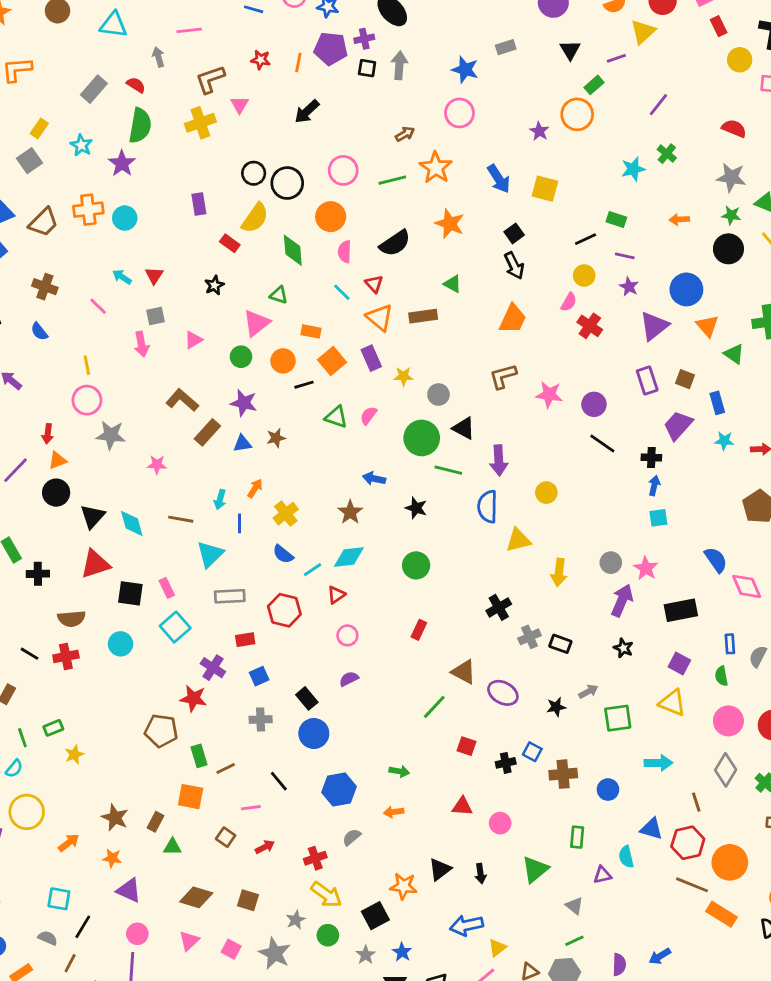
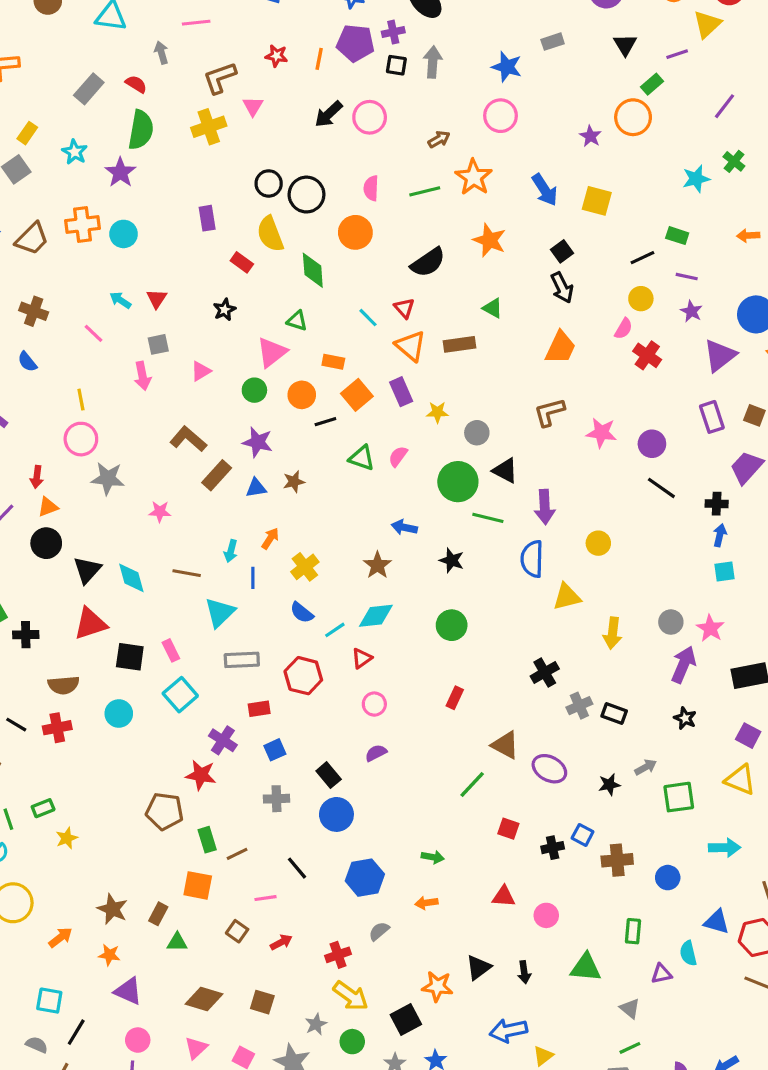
pink circle: (343, 170) -> (370, 117), moved
yellow semicircle: (255, 218) -> (270, 234), turned 124
pink semicircle: (345, 252) -> (371, 188), moved
green triangle: (535, 869) -> (586, 967), turned 44

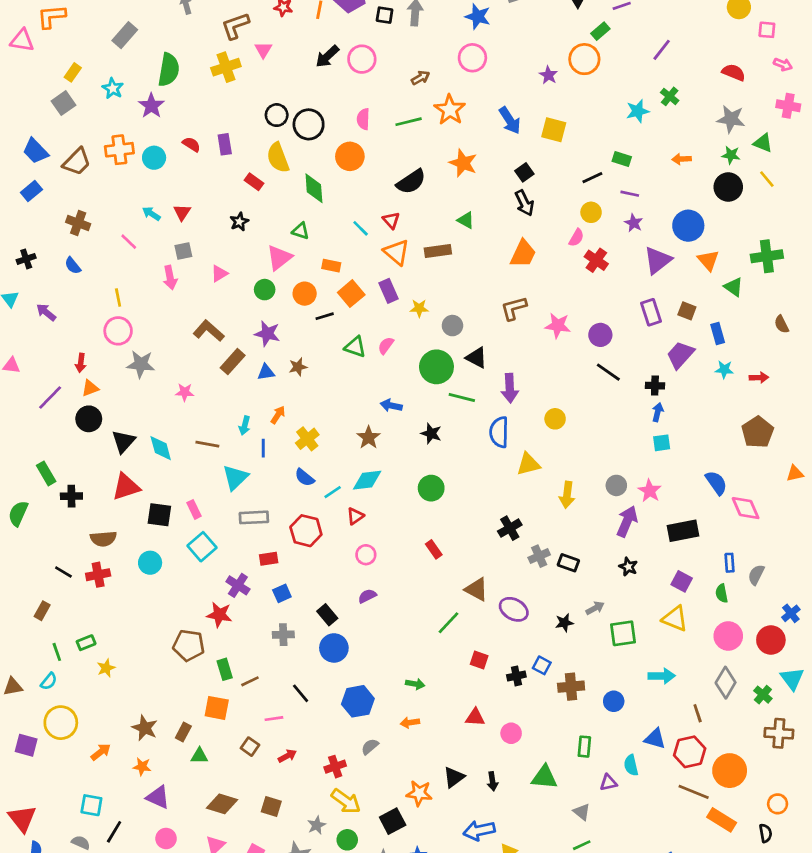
red semicircle: (136, 84) -> (191, 144), moved
red rectangle: (455, 698) -> (434, 549), turned -60

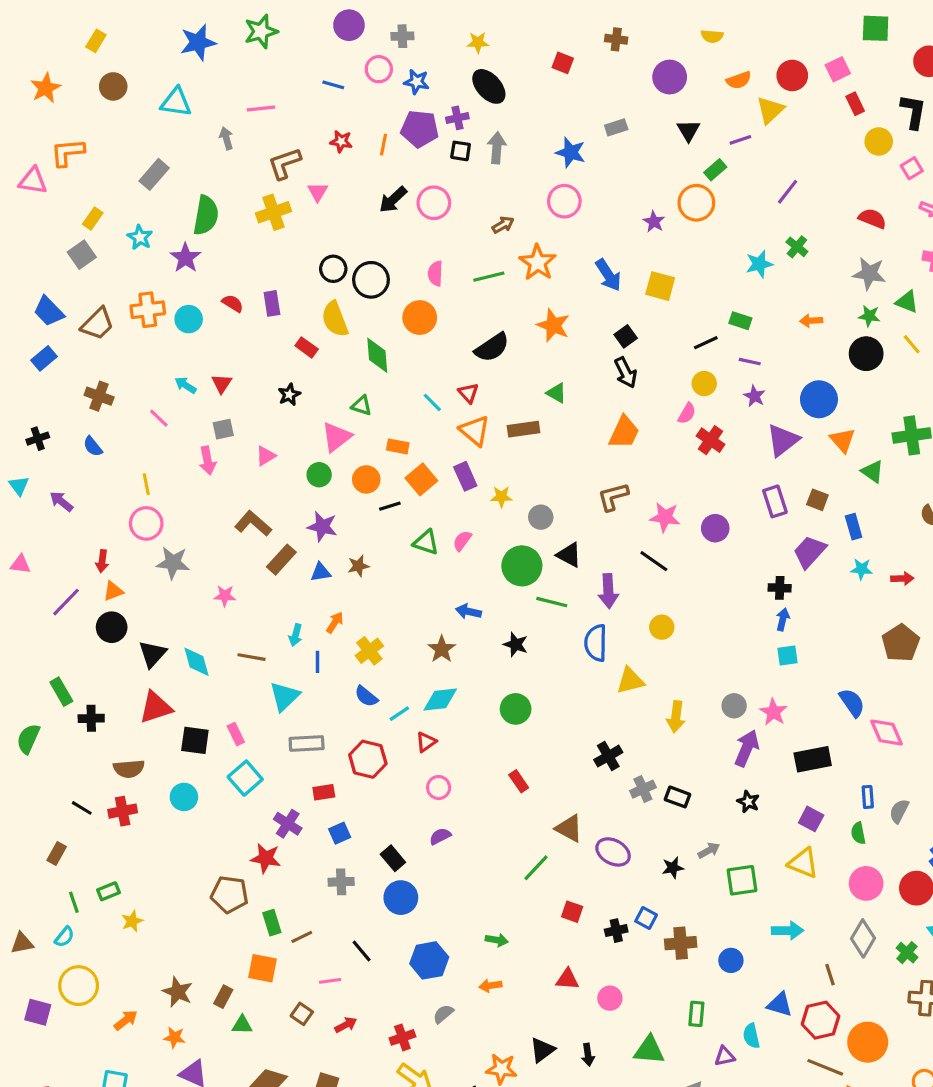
pink square: (767, 30) -> (912, 168), turned -36
black line: (608, 372) -> (654, 561), moved

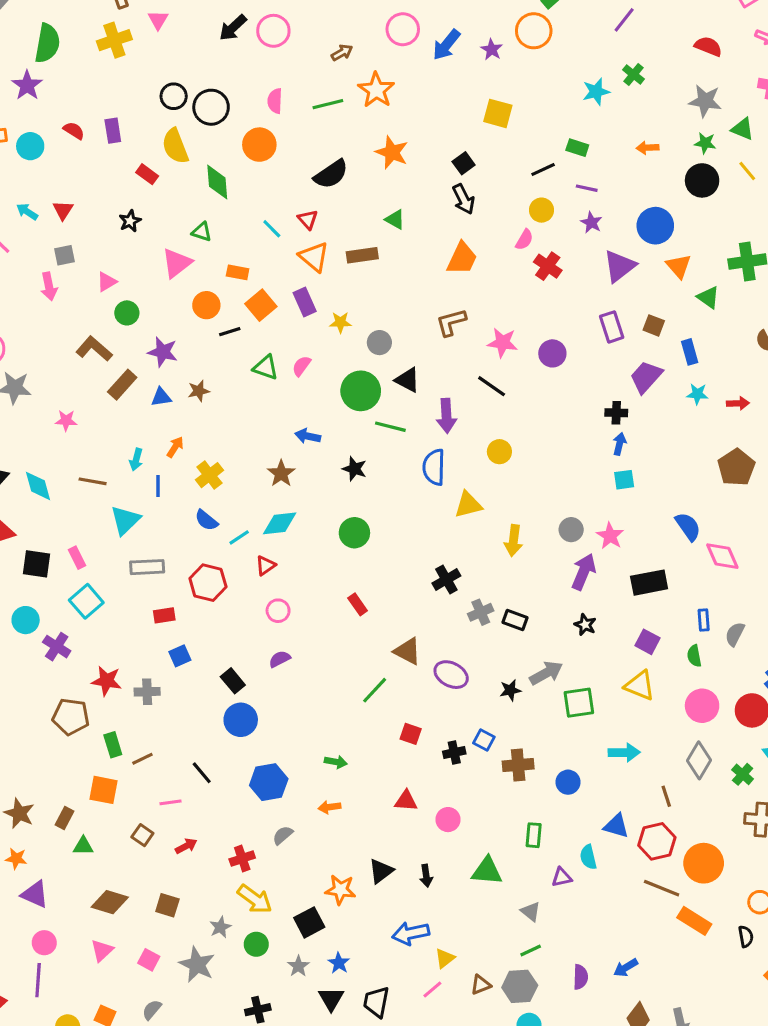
blue arrow: (608, 275) -> (446, 45), moved, turned 72
green circle: (319, 475) -> (127, 313), moved
purple cross: (288, 824) -> (57, 647), moved
gray arrow: (709, 850) -> (546, 673), size x1.5
gray cross: (341, 882) -> (147, 692), moved

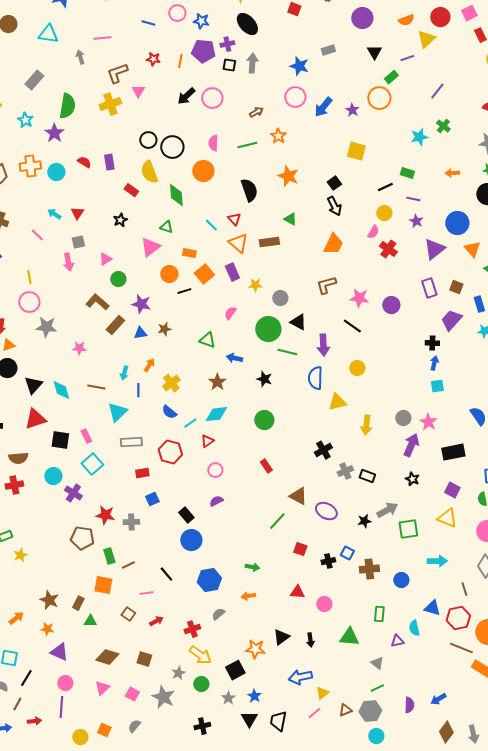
orange star: (376, 90) -> (278, 136), size x0.7
black semicircle: (331, 174) -> (249, 190), turned -75
green triangle: (266, 368) -> (207, 340), moved

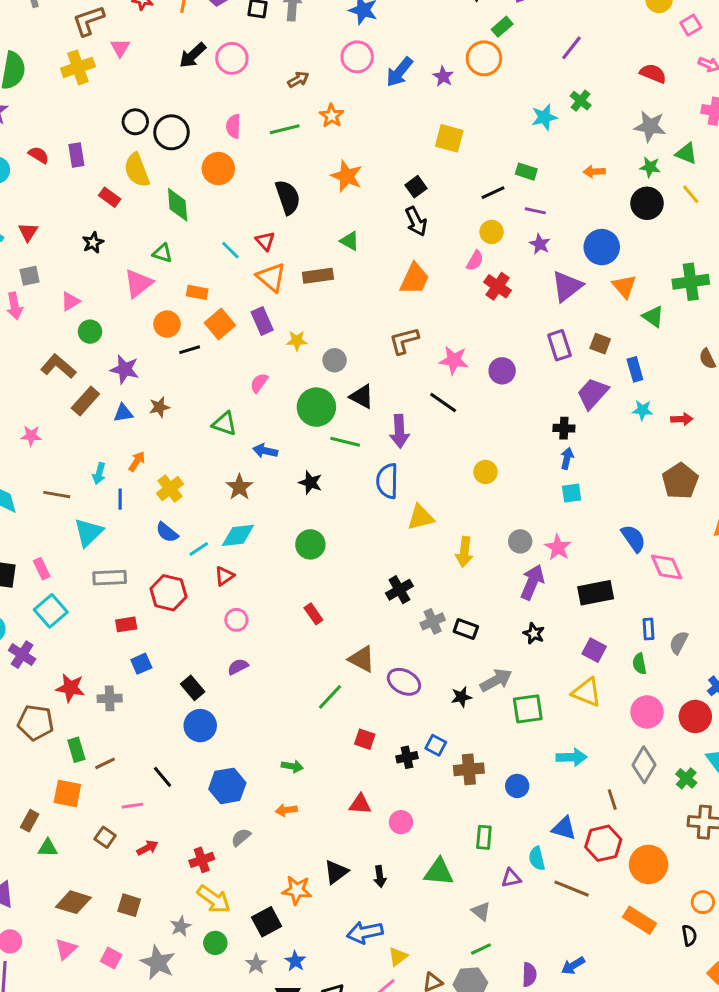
yellow circle: (357, 368) -> (485, 472), moved
brown line: (461, 648) -> (572, 889), moved

